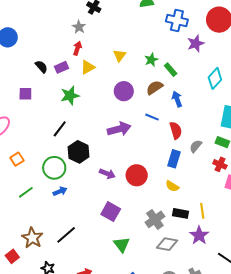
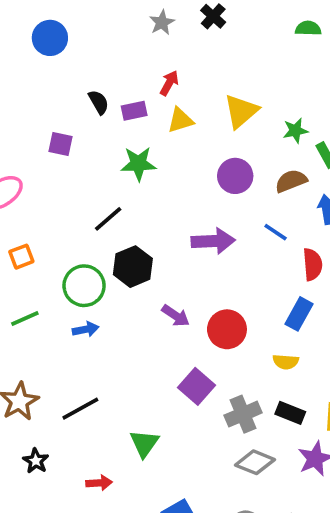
gray star: (79, 27) -> (162, 23), moved
yellow triangle: (120, 55) -> (241, 111), size x1.5
yellow semicircle: (172, 186) -> (286, 362), turned -40
purple square: (111, 212) -> (196, 386), moved
green triangle: (122, 244) -> (144, 443), moved

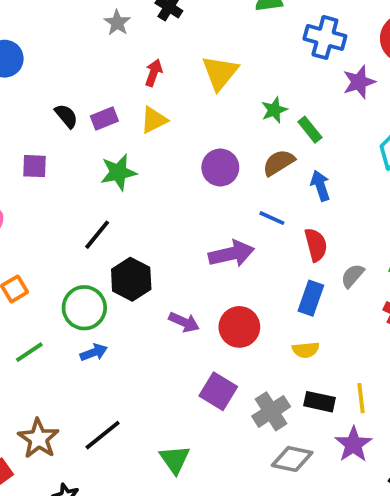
red arrow: (169, 83) -> (154, 73), moved
yellow triangle: (241, 111) -> (220, 73), moved
purple arrow: (213, 241) -> (231, 254), moved

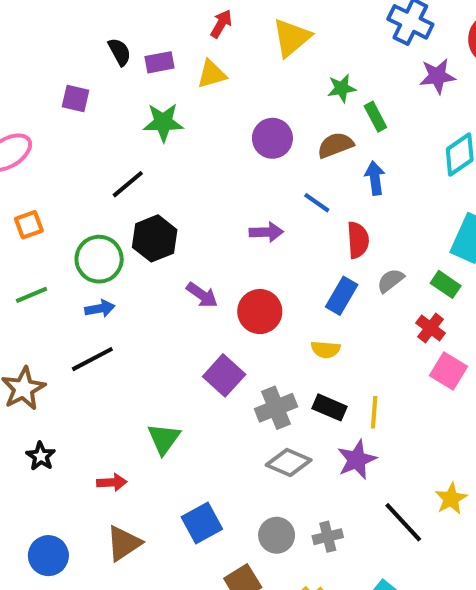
purple arrow: (231, 254) -> (266, 232), size x0.7
black line: (103, 435) -> (92, 359), moved

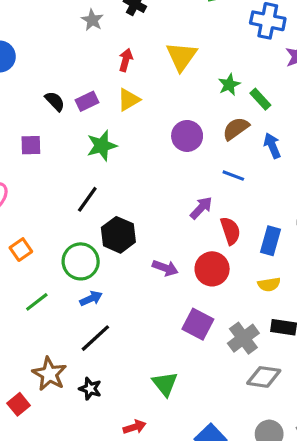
purple arrow: (266, 232) -> (201, 208), turned -30
red semicircle: (358, 240) -> (230, 231), moved
black star: (41, 456) -> (90, 389), moved

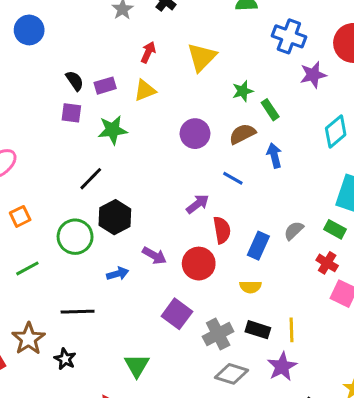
purple square: (31, 145) -> (71, 113), moved
blue arrow: (91, 298) -> (118, 274), moved
black line: (95, 338) -> (78, 312), turned 32

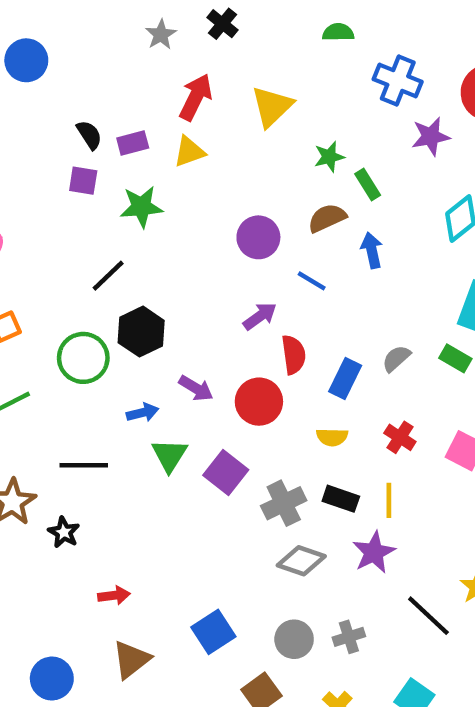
red arrow: (148, 52) -> (196, 97), size x1.5
purple circle: (195, 134) -> (258, 237), moved
red cross: (327, 263) -> (400, 437), moved
green triangle: (137, 366) -> (169, 455), moved

